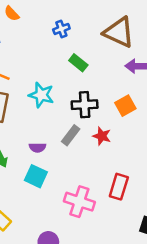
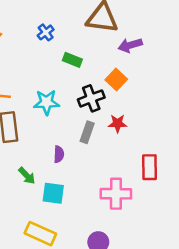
orange square: (125, 106) -> (116, 79), moved
purple semicircle: (37, 148) -> (59, 154), turned -70
cyan square: (36, 176) -> (53, 193), moved

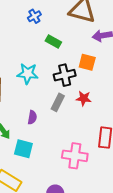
orange square: (116, 79) -> (87, 62), turned -36

